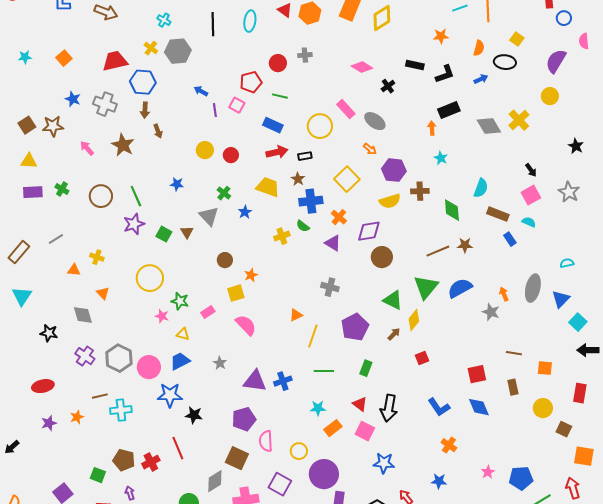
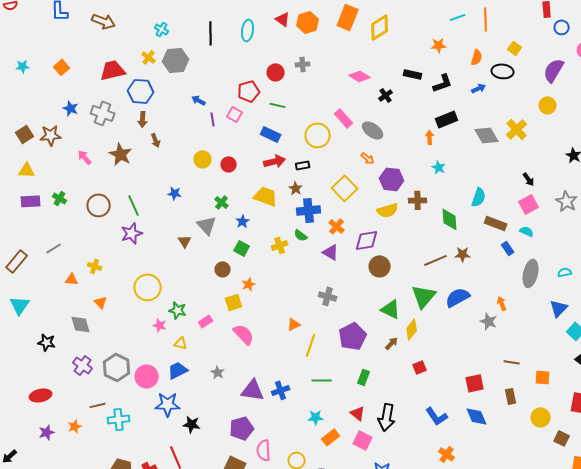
green square: (164, 234) -> (242, 248), moved
gray ellipse: (533, 288) -> (531, 273), moved

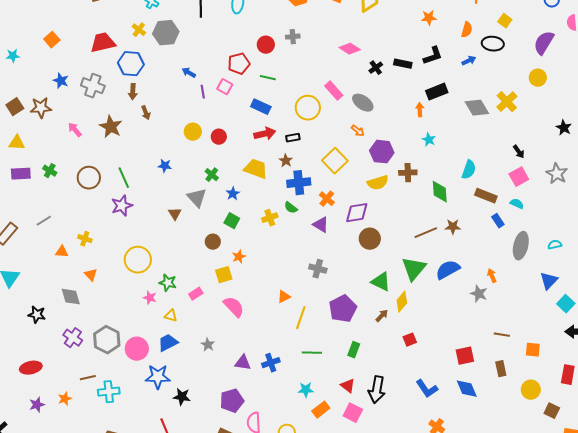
cyan star: (23, 66) -> (13, 56), moved
black rectangle: (413, 74) -> (403, 64), moved
purple triangle: (253, 390) -> (243, 363), size x0.7

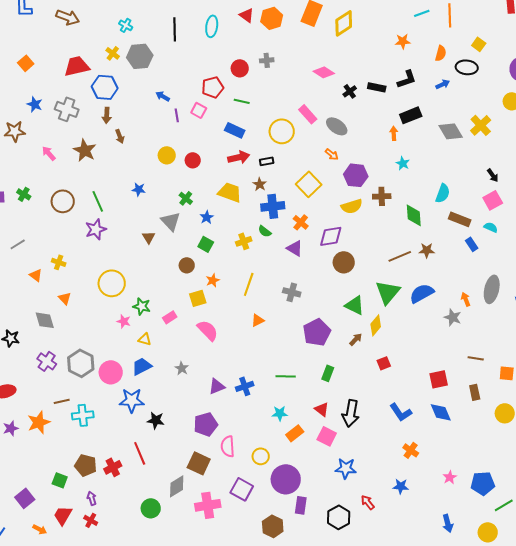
gray ellipse: (521, 246) -> (492, 289), moved
orange triangle: (62, 252) -> (36, 275), turned 32
yellow line: (301, 318) -> (249, 284), moved
purple triangle: (243, 363) -> (217, 386), turned -30
orange star: (65, 399) -> (39, 422), size x1.6

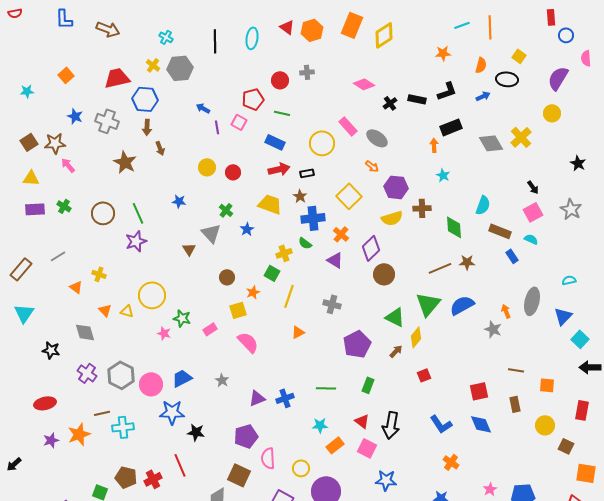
pink arrow: (49, 153) -> (68, 165), moved
purple diamond: (331, 236) -> (371, 248), turned -35
green square: (206, 244) -> (272, 273), moved
yellow triangle: (145, 339) -> (127, 311), moved

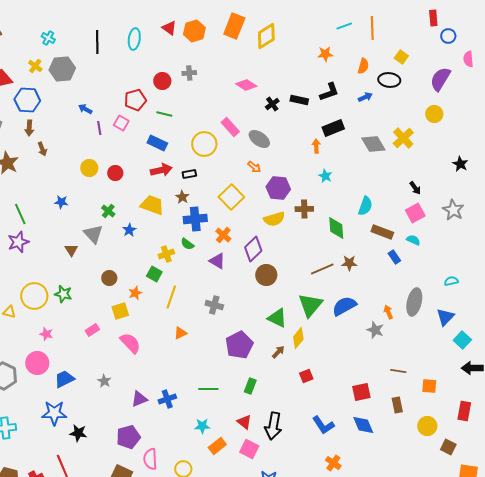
green star: (182, 318) -> (63, 294), moved
pink circle: (151, 384) -> (37, 363), moved

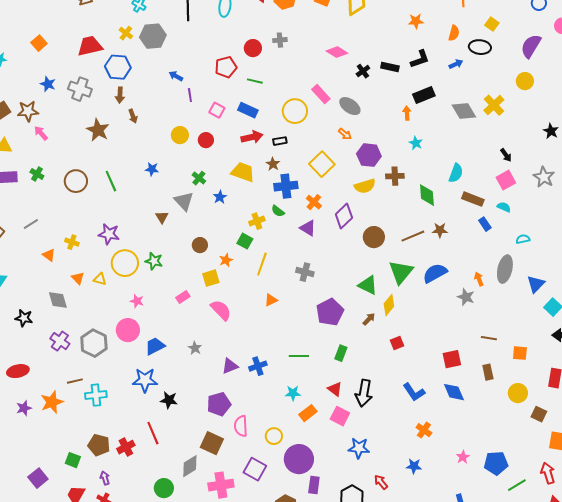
pink square: (121, 123) -> (217, 110), moved
purple star: (18, 242) -> (109, 234), moved, turned 30
brown circle: (266, 275) -> (374, 237), moved
cyan semicircle: (451, 281) -> (523, 239), moved

